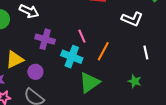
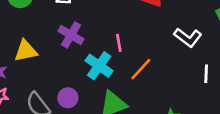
white line: (146, 52) -> (206, 74), moved
purple circle: (35, 72) -> (68, 98), moved

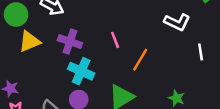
yellow triangle: (26, 51) -> (29, 41), moved
cyan cross: (99, 66) -> (81, 71), moved

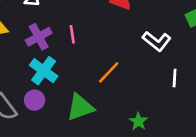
pink line: (115, 40) -> (72, 34), moved
purple cross: (70, 42) -> (39, 37), turned 30

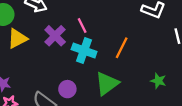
cyan cross: (44, 71) -> (84, 51), moved

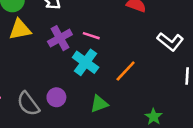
pink line: (82, 25) -> (91, 36), turned -63
green triangle: (107, 84) -> (99, 104), size x0.7

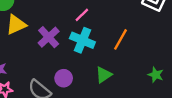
pink line: (91, 36) -> (82, 15), turned -49
purple cross: (60, 38) -> (49, 37), moved

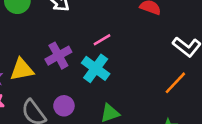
yellow triangle: (16, 25) -> (22, 70), moved
orange line: (121, 39) -> (175, 83), moved

